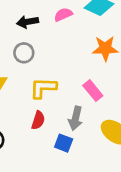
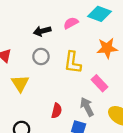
yellow L-shape: (43, 88) -> (73, 62), moved, turned -80
gray arrow: (76, 118) -> (87, 107), turned 144

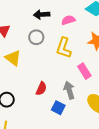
pink semicircle: (71, 23) -> (68, 20), moved
yellow triangle: (20, 83) -> (13, 58), turned -30

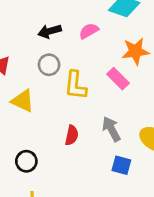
yellow L-shape: (64, 48) -> (75, 85), moved
pink rectangle: (84, 71) -> (118, 79), moved
blue square: (58, 108) -> (121, 165), moved

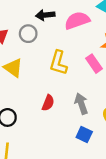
pink semicircle: (89, 31) -> (77, 20), size x1.5
gray circle: (49, 65) -> (28, 34), moved

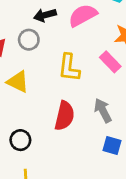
red semicircle: (48, 103) -> (65, 116), size x1.5

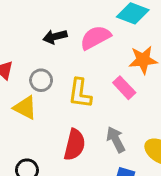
gray circle: (29, 40) -> (41, 80), moved

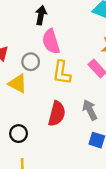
black arrow: (55, 37) -> (41, 15), moved, turned 114
pink semicircle: (95, 38) -> (51, 42), moved, turned -80

